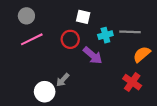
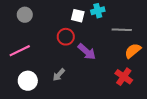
cyan cross: (105, 35) -> (98, 11), moved
pink line: (32, 39) -> (20, 51), moved
white circle: (45, 92) -> (28, 81), moved

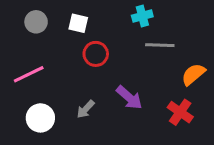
white square: (78, 16) -> (78, 23), moved
gray line: (122, 30) -> (160, 45), moved
purple arrow: (87, 52) -> (129, 98), moved

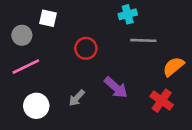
gray circle: (36, 22) -> (22, 35), moved
white square: (78, 23) -> (48, 18), moved

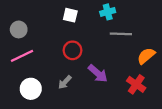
white square: (48, 18) -> (70, 15), moved
red circle: (86, 48) -> (72, 50), moved

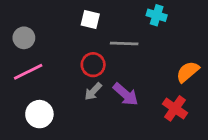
cyan cross: (108, 12) -> (157, 15), moved, turned 32
gray line: (121, 34) -> (124, 43), moved
gray arrow: (65, 82) -> (93, 91), moved

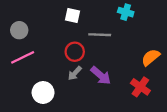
white circle: (39, 114) -> (43, 92), moved

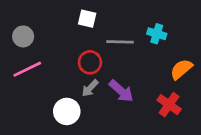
cyan cross: (126, 12) -> (157, 34), moved
white circle: (43, 92) -> (67, 111), moved

